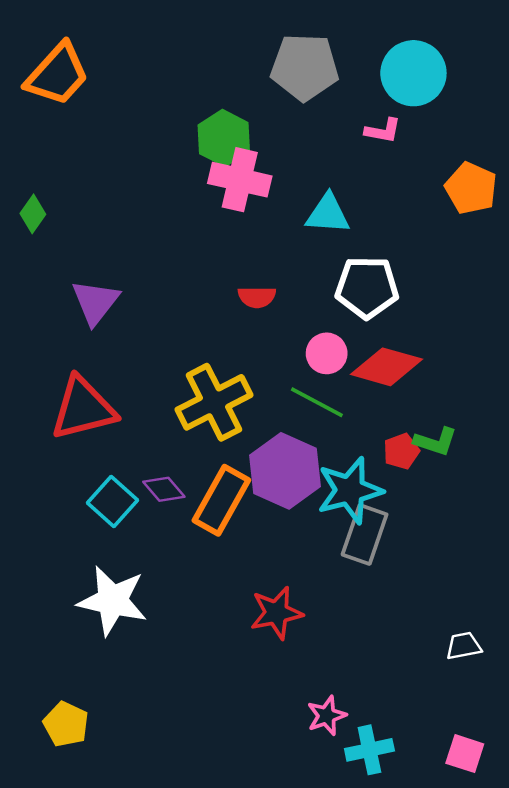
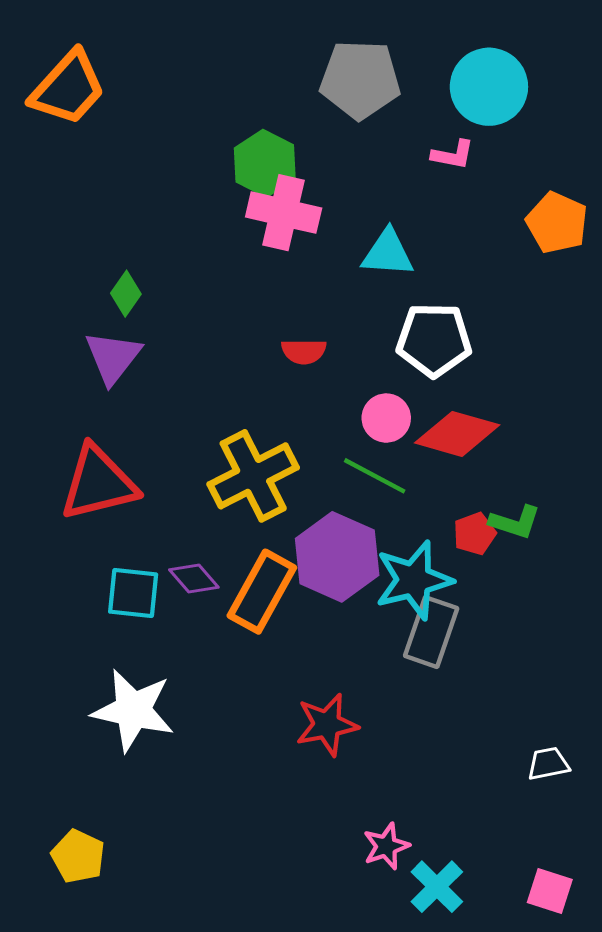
green diamond: (33, 214) -> (126, 294), moved
cyan square: (112, 501) -> (133, 593), turned -36
cyan cross: (369, 750) -> (437, 887), turned -33

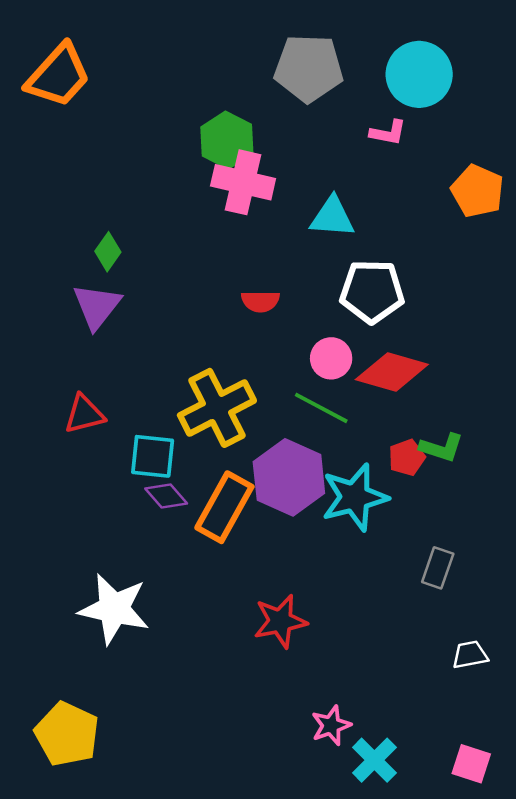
red triangle: (98, 483) -> (84, 414), size x0.6
cyan square: (133, 593) -> (153, 456), moved
gray rectangle: (431, 632) -> (438, 568), moved, size x0.7
yellow pentagon: (78, 856) -> (67, 734), size x1.4

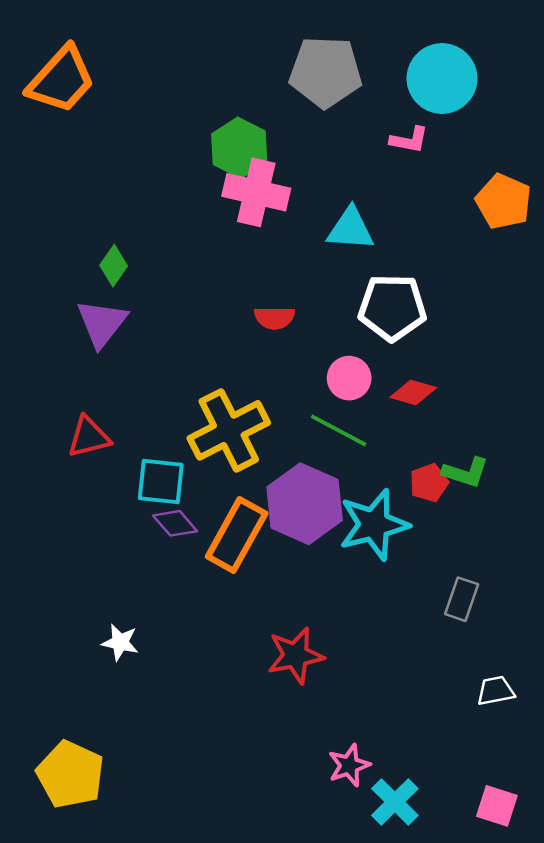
red diamond: (392, 372) -> (413, 392), size x0.6
white star: (114, 609) -> (120, 642), size x0.5

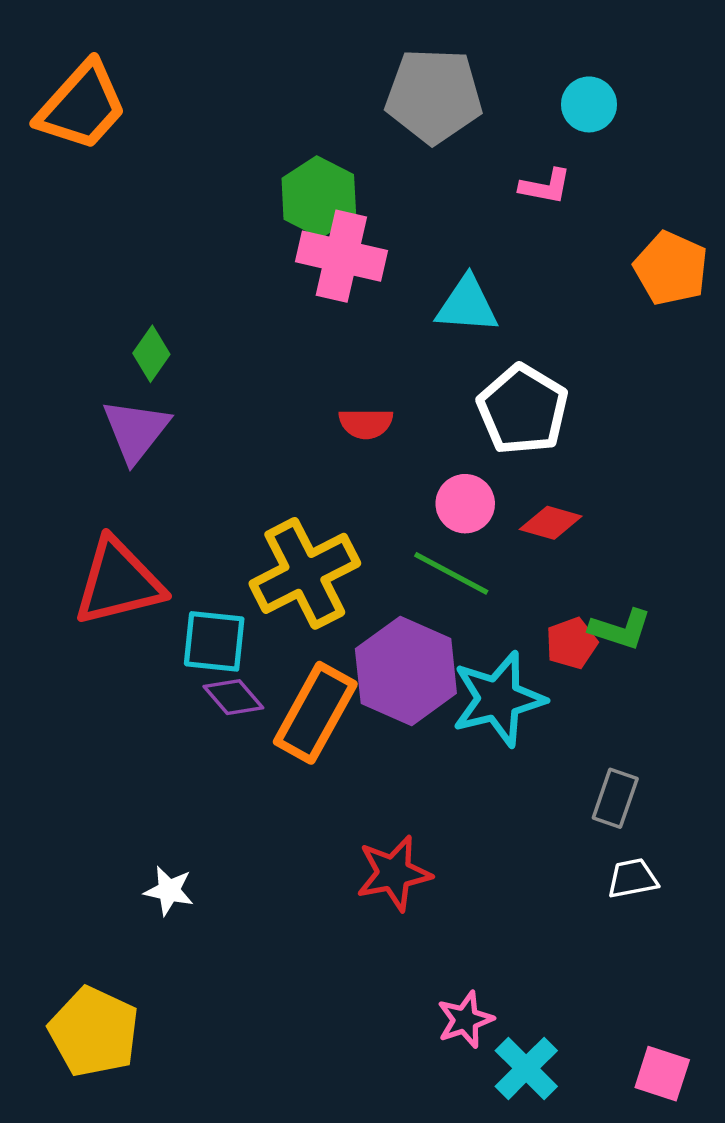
cyan circle: (442, 78) -> (589, 104), size x0.6
white pentagon: (392, 307) -> (523, 410), turned 30
red triangle: (89, 437) -> (118, 582), size x1.6
white star: (120, 642) -> (169, 891), moved
white trapezoid: (496, 691) -> (633, 878), moved

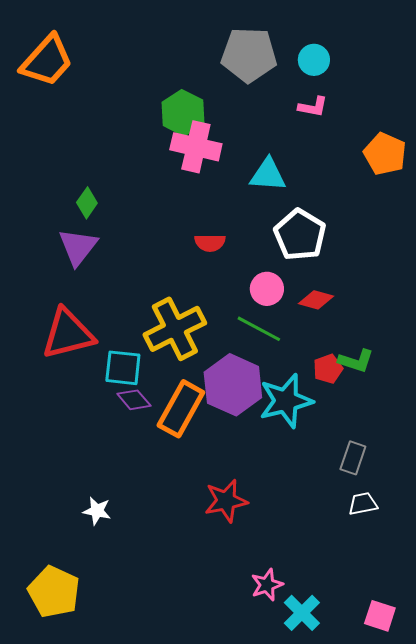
cyan circle: (589, 104) -> (314, 60), moved

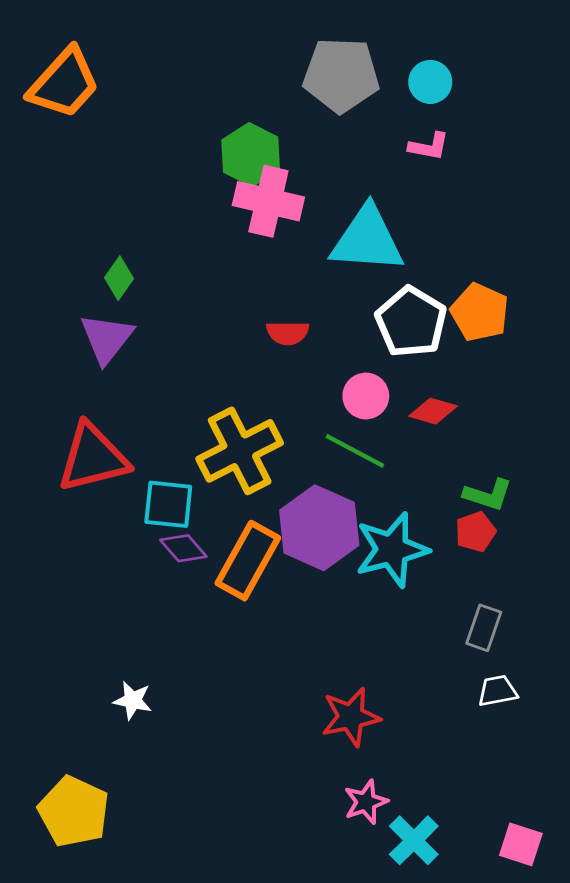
orange pentagon: (385, 154) -> (480, 312), moved
cyan triangle: (268, 175) -> (367, 240), size x1.5
red pentagon: (328, 369) -> (476, 532), moved
red star: (226, 501) -> (351, 717), moved

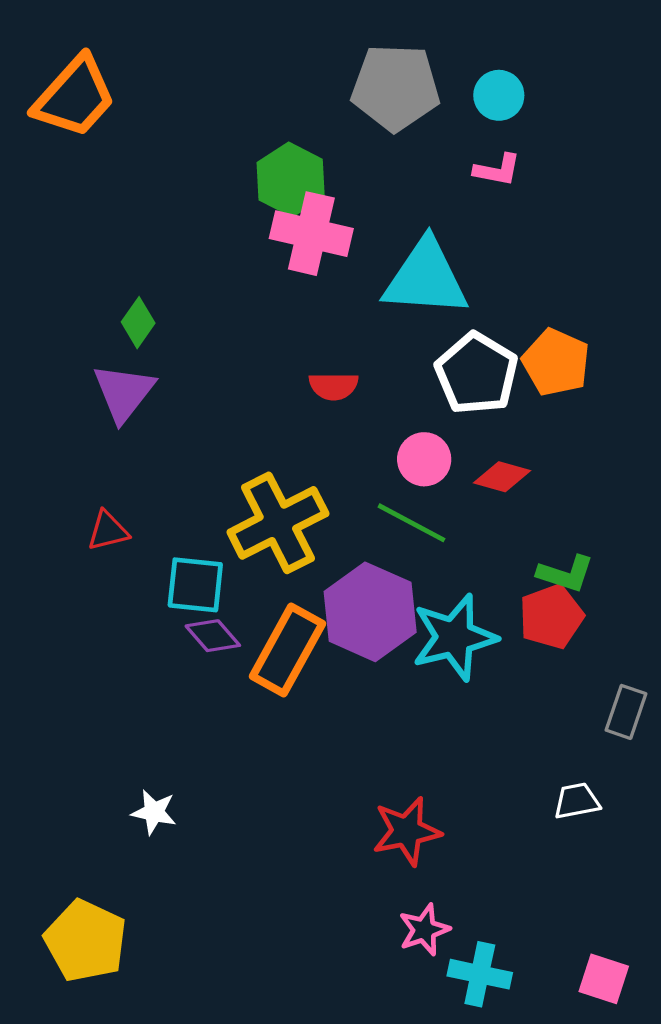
red triangle: (93, 458) -> (108, 531), size x0.5
red pentagon: (476, 532) -> (551, 617), size x1.4
gray rectangle: (484, 628) -> (626, 712), moved
cyan cross: (414, 840) -> (480, 974), turned -33

